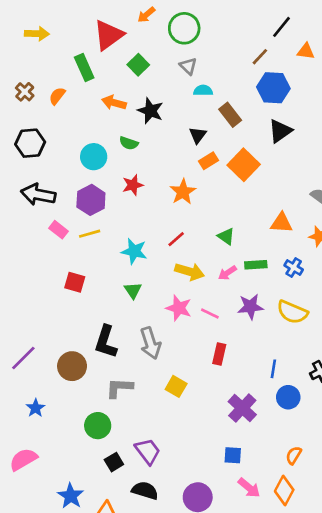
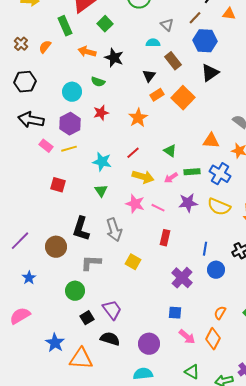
gray triangle: (188, 66) -> (167, 25), moved
blue cross: (294, 267) -> (220, 174), size x1.5

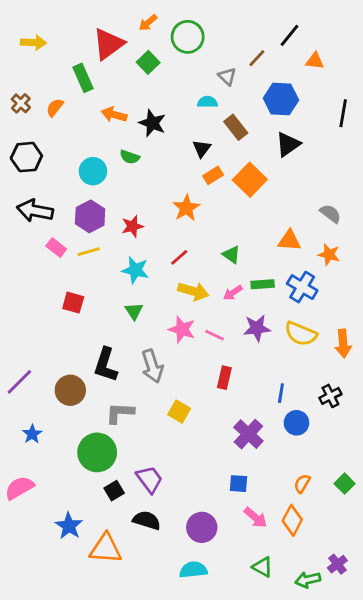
brown line: (195, 18) -> (257, 58), moved
green square: (105, 24) -> (148, 62), moved
red star: (101, 113) -> (133, 226), moved
green circle: (75, 291) -> (97, 452), size x1.4

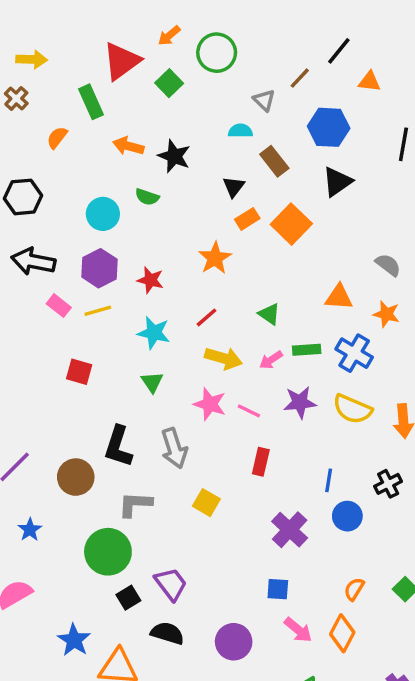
brown cross: (21, 103) -> (16, 98), moved
red star: (133, 226) -> (150, 280), turned 30

